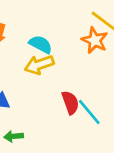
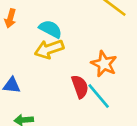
orange star: (95, 40) -> (104, 64), moved

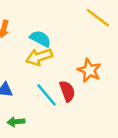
cyan line: (99, 96) -> (47, 95), moved

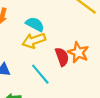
red semicircle: (67, 91) -> (62, 57), moved

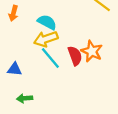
cyan line: (40, 74) -> (50, 58), moved

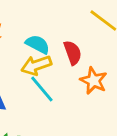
red semicircle: (75, 56) -> (73, 53), moved

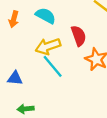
cyan semicircle: (38, 44) -> (46, 16), moved

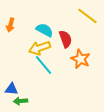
cyan semicircle: (46, 16) -> (44, 30), moved
blue triangle: (15, 78) -> (12, 89), moved

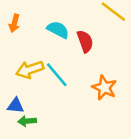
yellow arrow: (40, 48) -> (30, 70), moved
orange star: (80, 59) -> (104, 88), moved

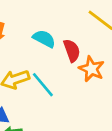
orange star: (104, 88) -> (92, 69), moved

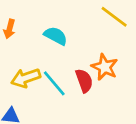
red semicircle: (72, 50) -> (84, 81), moved

